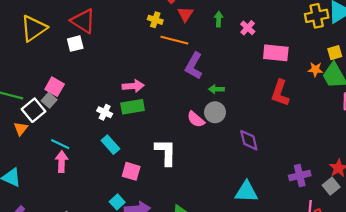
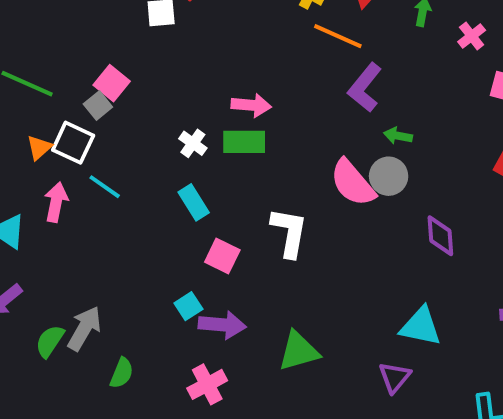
white square: (33, 110) -> (73, 143), moved, turned -35
pink semicircle: (196, 119) -> (353, 183), size x1.5
pink arrow: (62, 162) -> (56, 202), moved

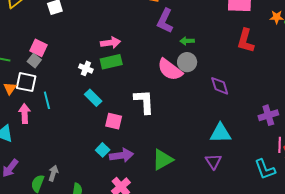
cyan line: (105, 187) -> (47, 100), turned 54
gray arrow: (84, 328) -> (53, 173), size x0.7

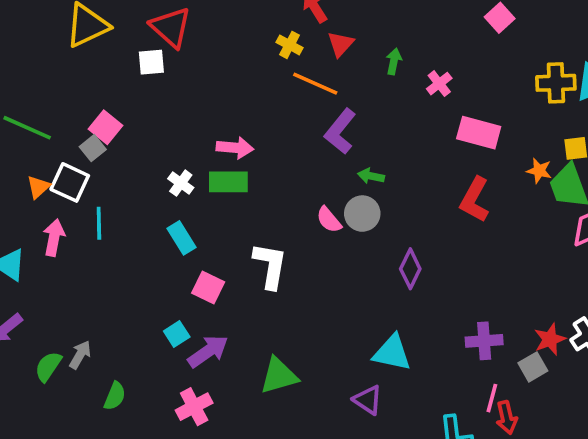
pink semicircle: (170, 70) -> (329, 220), size x0.6
purple diamond: (220, 86) -> (410, 269), turned 30
purple arrow: (121, 155) -> (208, 351), turned -40
purple triangle: (213, 161) -> (368, 400), turned -36

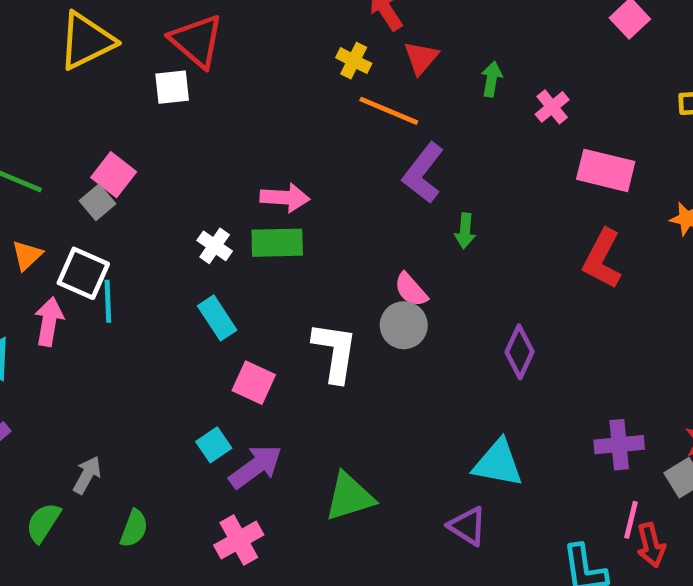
green arrow: (371, 176) -> (465, 231), turned -95
white square: (70, 182) -> (83, 273), moved
gray circle: (362, 214) -> (404, 325), moved
green semicircle: (48, 366) -> (43, 523), moved

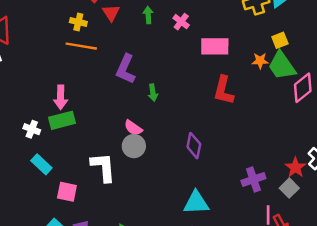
orange line: (389, 111) -> (81, 46), moved
pink arrow: (285, 198) -> (61, 97), turned 100

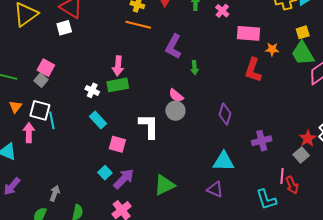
orange star: (260, 61) -> (272, 49), moved
purple cross: (253, 179) -> (262, 141), moved

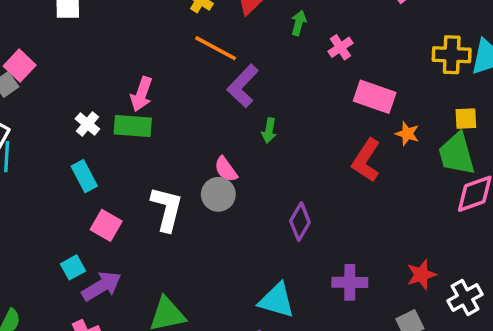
orange line: (138, 25) -> (216, 48), moved
red star: (308, 138) -> (421, 275), moved

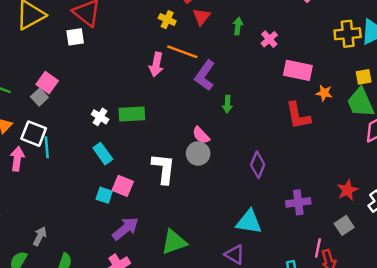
pink arrow: (141, 94) -> (156, 64), moved
red L-shape: (366, 160) -> (298, 116), turned -36
cyan square: (73, 267) -> (104, 195), moved, turned -35

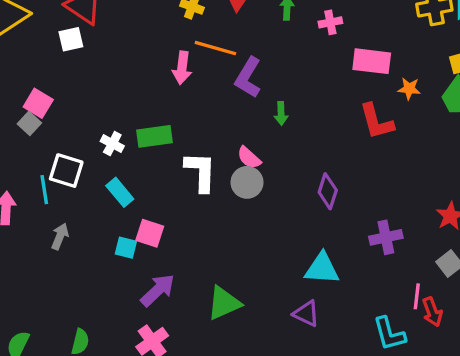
pink cross: (269, 39) -> (330, 22), turned 35
white square: (34, 134) -> (66, 171), moved
white L-shape: (164, 168) -> (201, 172), moved
gray arrow: (40, 236) -> (60, 236), moved

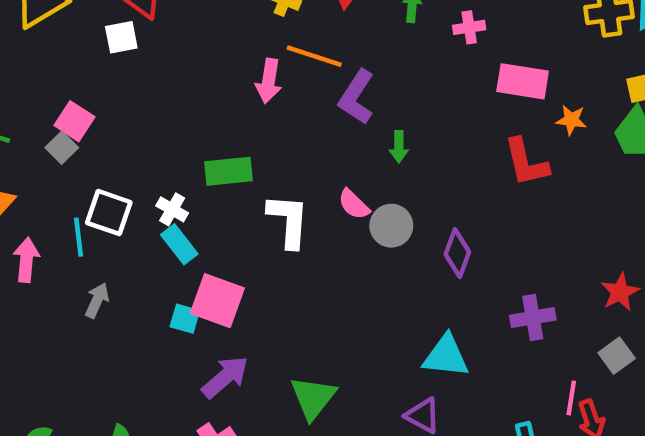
white cross: (112, 144) -> (172, 209), moved
gray circle: (247, 182) -> (391, 226), moved
pink square: (150, 233) -> (217, 301), size x1.4
green triangle: (224, 303) -> (313, 398), turned -30

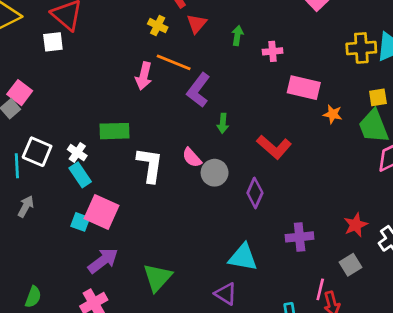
red L-shape: (526, 162) -> (274, 147), moved, turned -40

